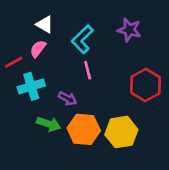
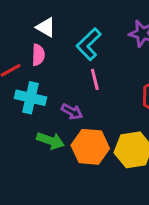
pink semicircle: (38, 49) -> (38, 55), turned 144
cyan cross: (31, 86) -> (31, 98), turned 30

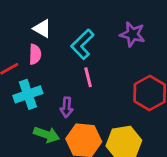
cyan cross: (31, 98) -> (28, 94), turned -32
purple arrow: (72, 112) -> (67, 107), turned 66

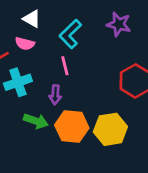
pink semicircle: (35, 54) -> (25, 44), turned 102
pink line: (88, 77) -> (65, 66), moved

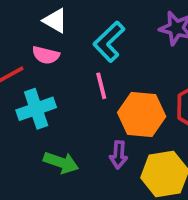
purple arrow: (55, 95) -> (119, 155), moved
orange hexagon: (72, 127) -> (142, 115), moved

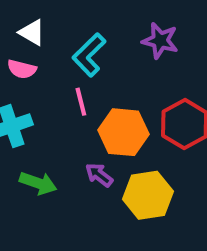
purple arrow: (119, 155) -> (99, 175), turned 124

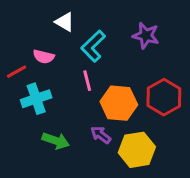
white triangle: (32, 32) -> (65, 22), moved

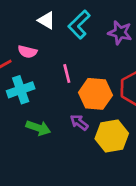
cyan L-shape: (93, 46) -> (79, 24), moved

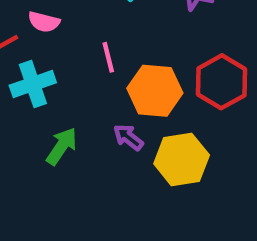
green arrow: (38, 128) -> (62, 146), turned -75

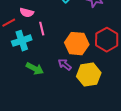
pink line: (108, 57) -> (42, 29), moved
green arrow: (62, 146) -> (35, 69), turned 84

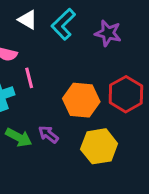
purple arrow: (65, 65) -> (48, 134), moved

